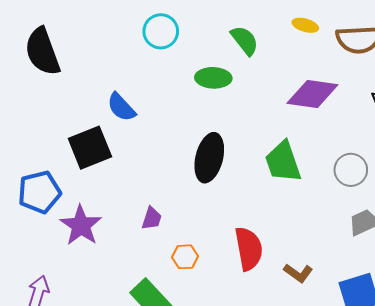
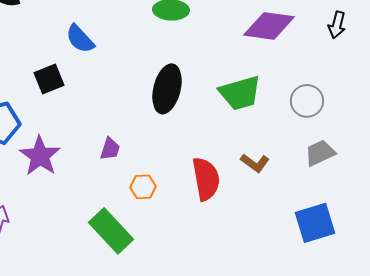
black square: (90, 148) -> (49, 79), size x0.7
green trapezoid: (283, 162) -> (240, 93), turned -87
brown L-shape: (298, 273) -> (255, 163), moved

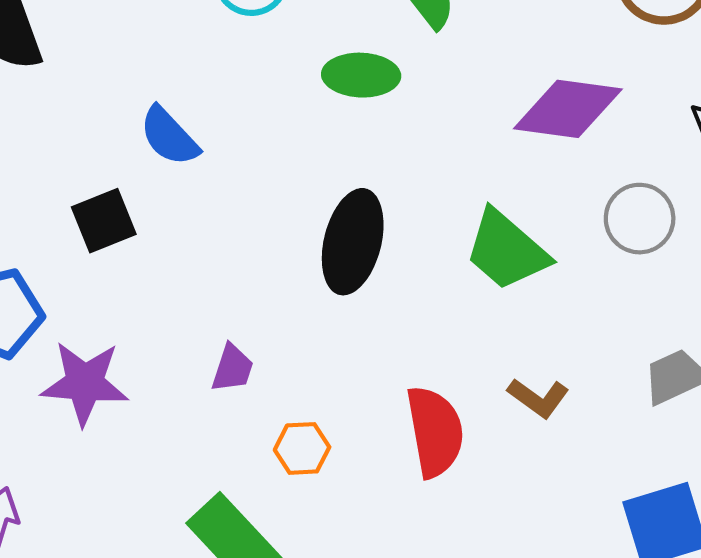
green trapezoid: (240, 93) -> (507, 250), turned 57
gray circle: (307, 101) -> (640, 219), moved
purple star: (40, 156) -> (85, 383), turned -30

